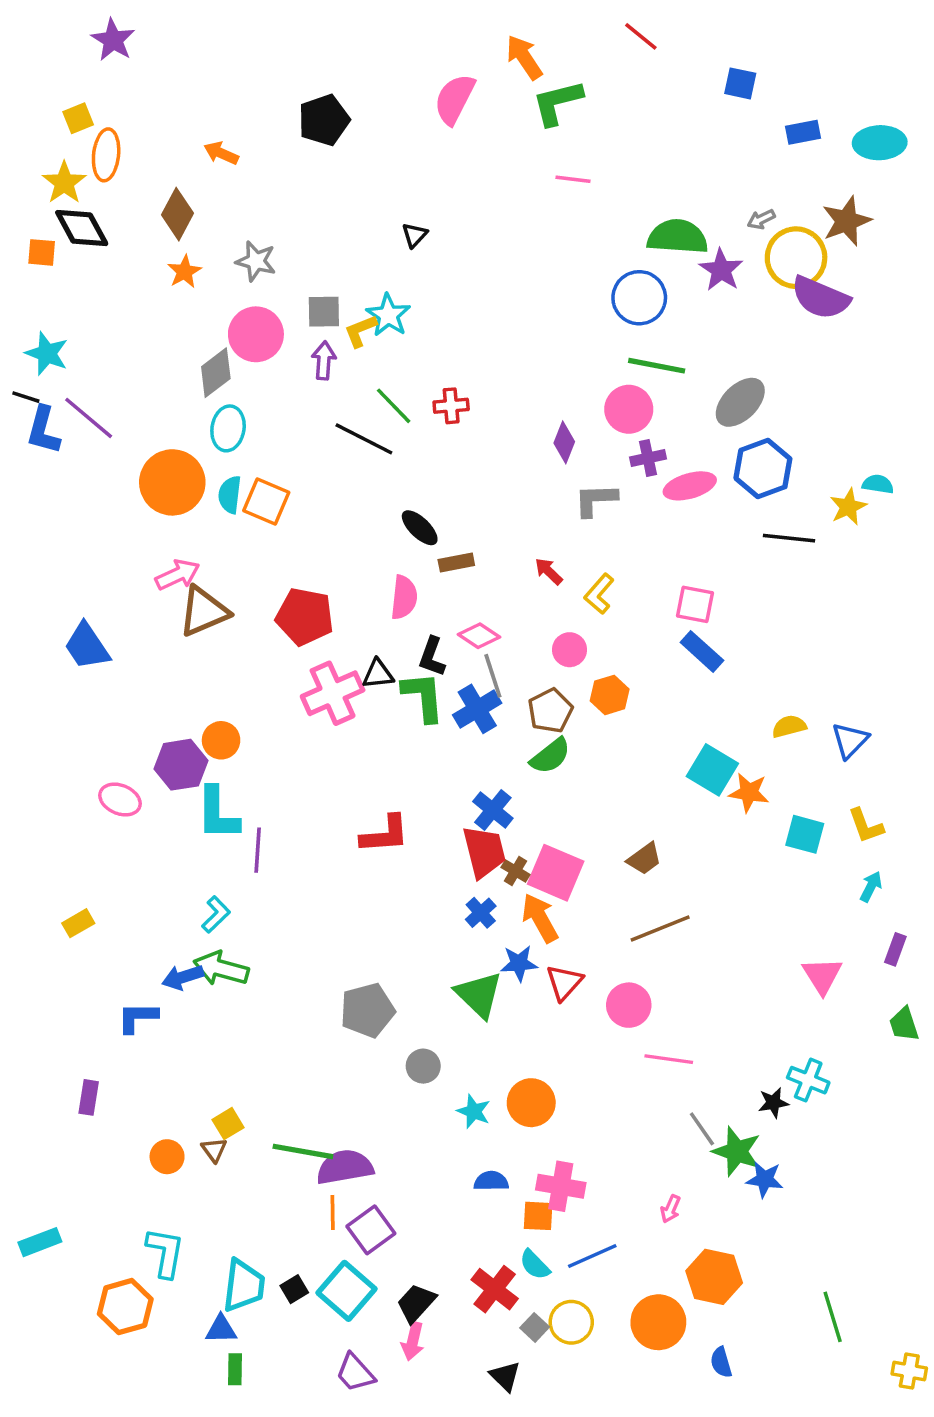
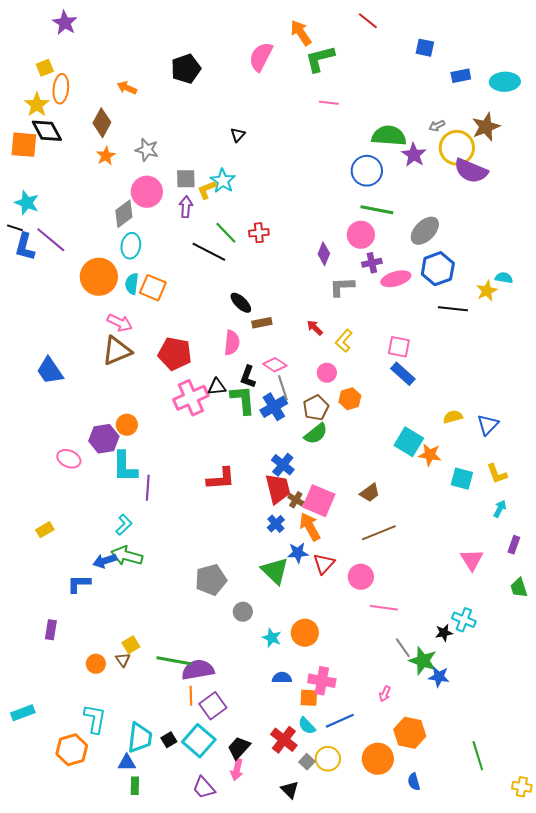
orange square: (42, 252) -> (24, 145), size x1.6
pink arrow: (177, 575) -> (120, 323), moved, turned 50

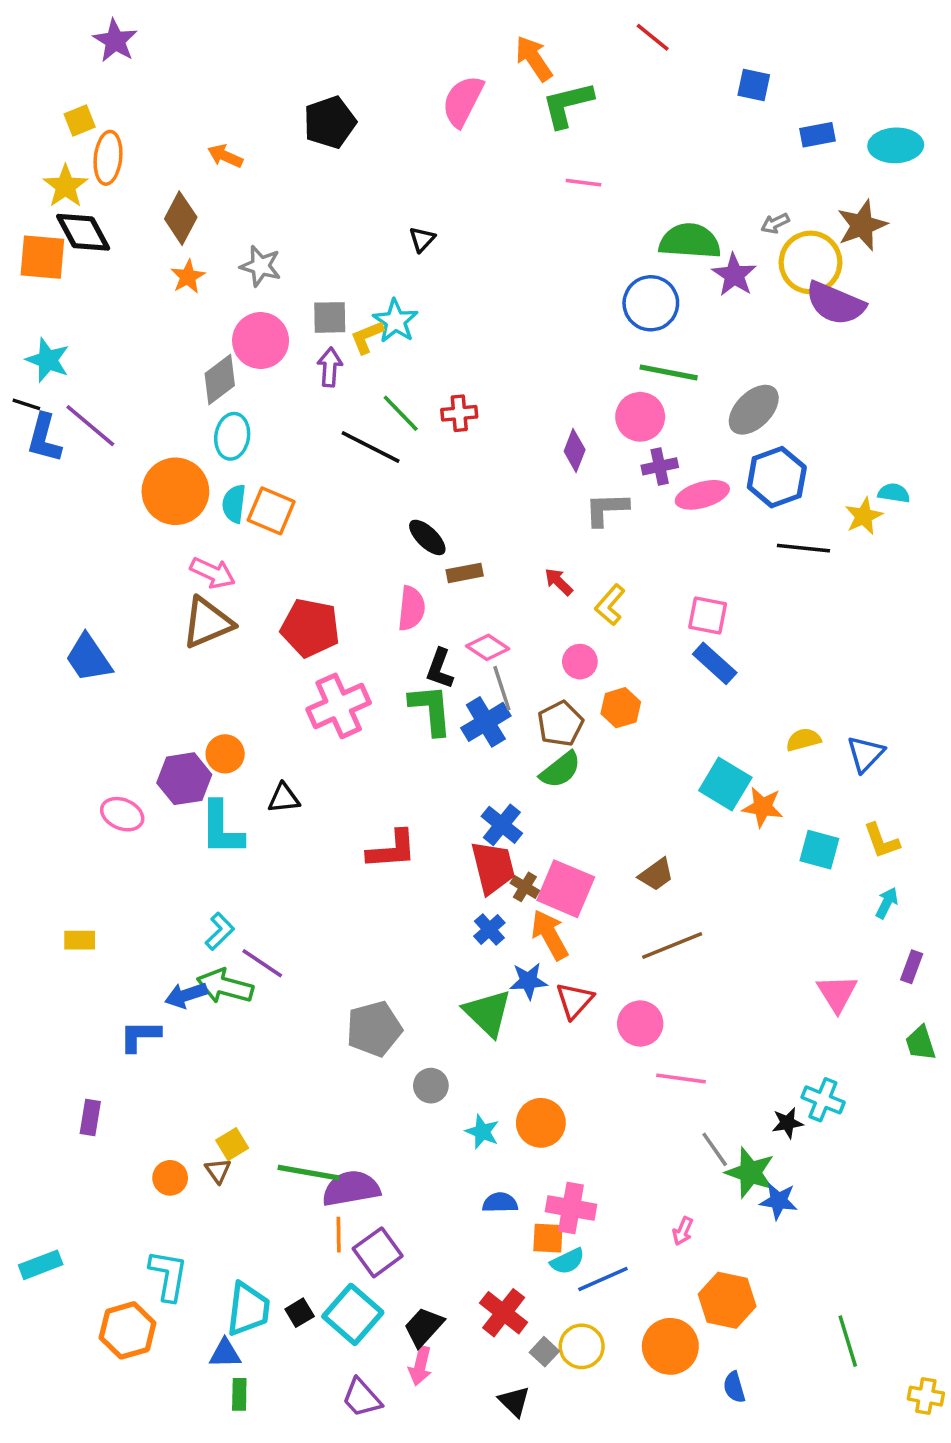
black triangle: (217, 387) -> (284, 798), moved
purple line: (148, 488) -> (262, 963), moved, turned -60
yellow rectangle: (45, 530) -> (80, 940), turned 30
cyan semicircle: (307, 726) -> (567, 1261), moved, turned -72

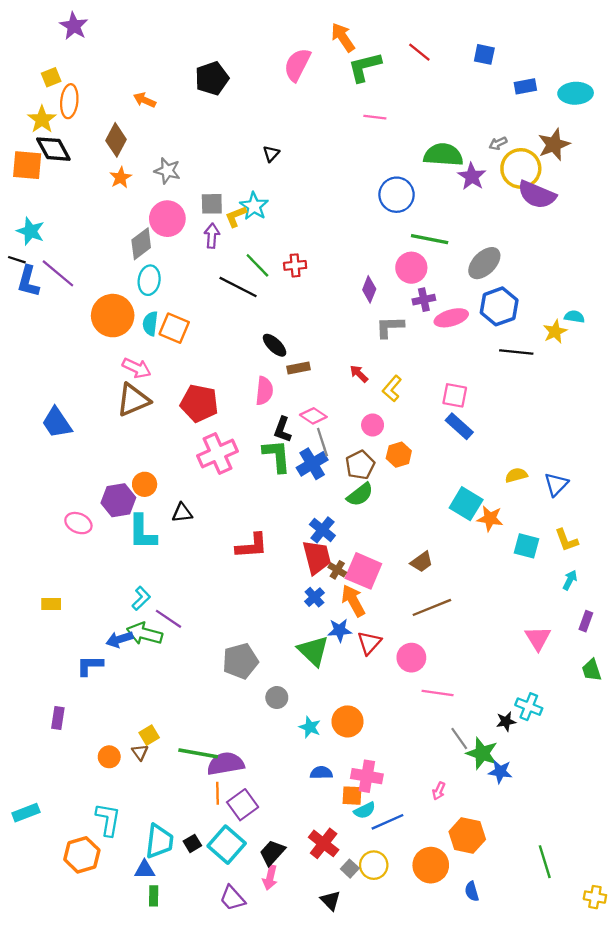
red line: (653, 37) -> (419, 52), moved
blue circle: (651, 303) -> (397, 195), moved

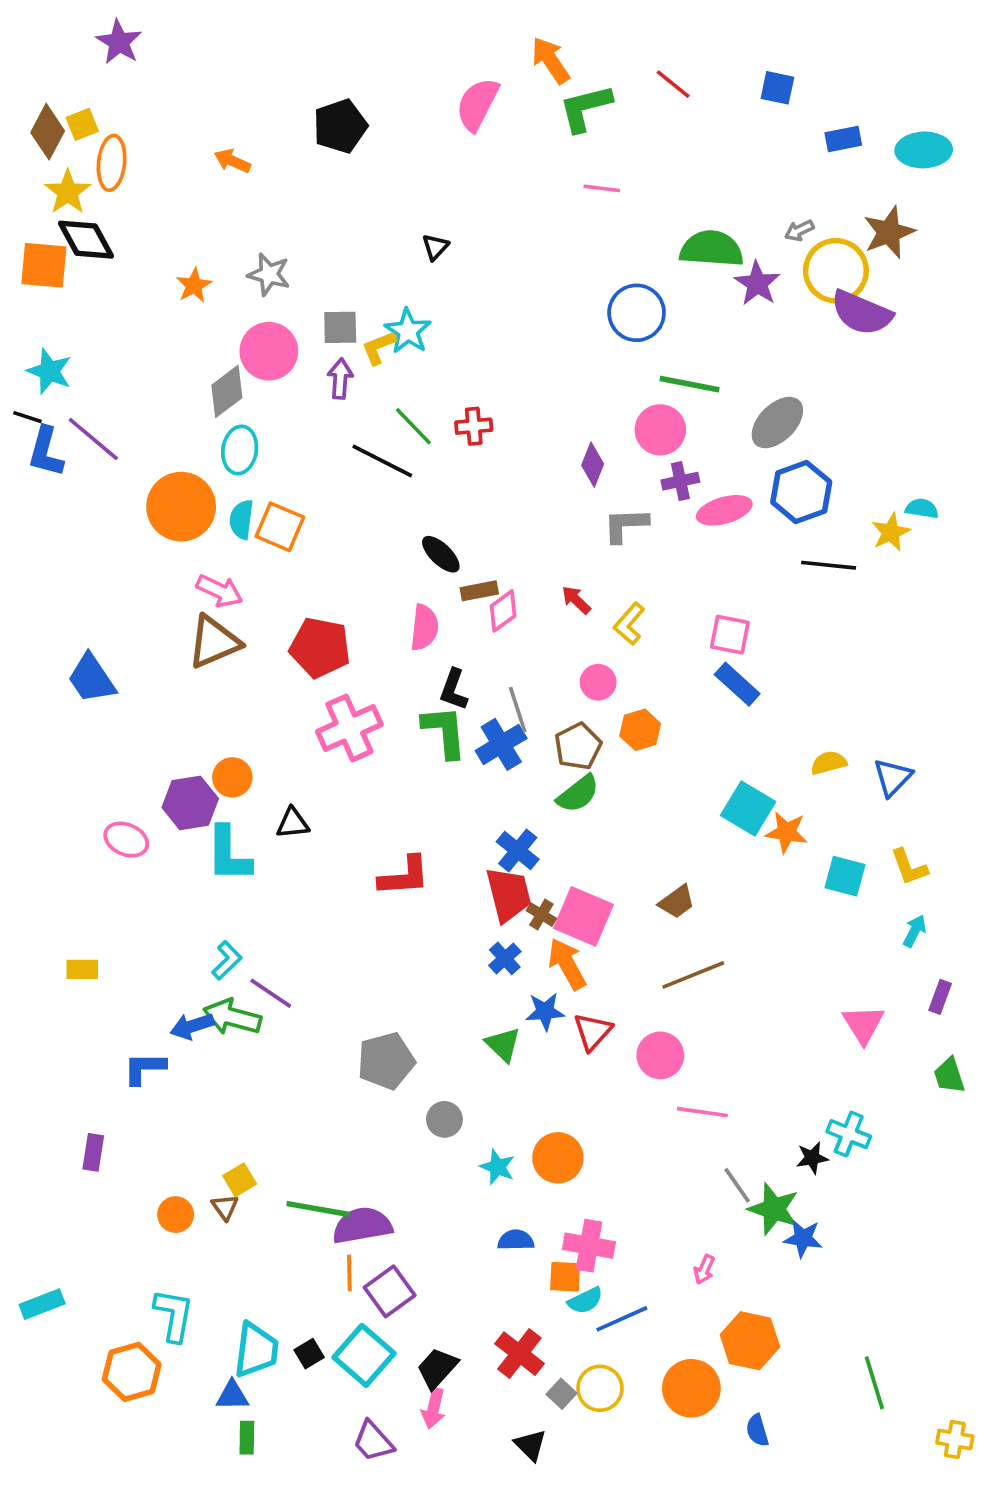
brown diamond: (116, 140) -> (48, 132), moved
pink diamond: (313, 416) -> (503, 611), moved, turned -70
green triangle: (313, 651) -> (503, 1044), size x0.7

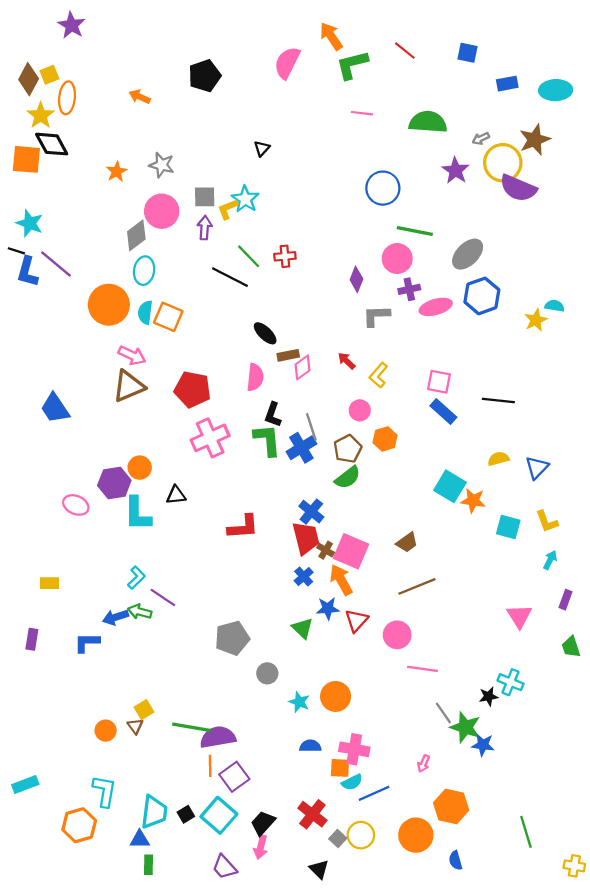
green semicircle: (712, 249) -> (428, 122), moved
black line: (829, 565) -> (498, 400), moved
green arrow: (232, 1017) -> (140, 612), size x0.7
purple rectangle: (93, 1152) -> (32, 639), moved

